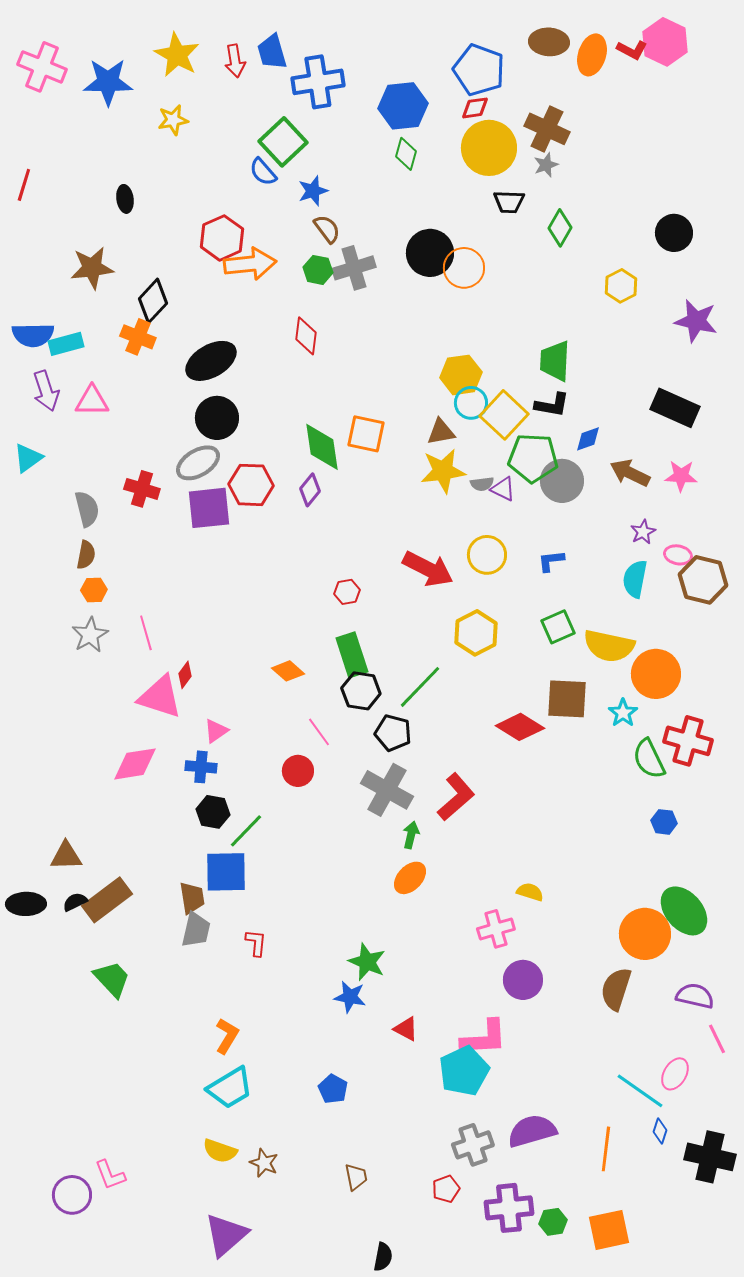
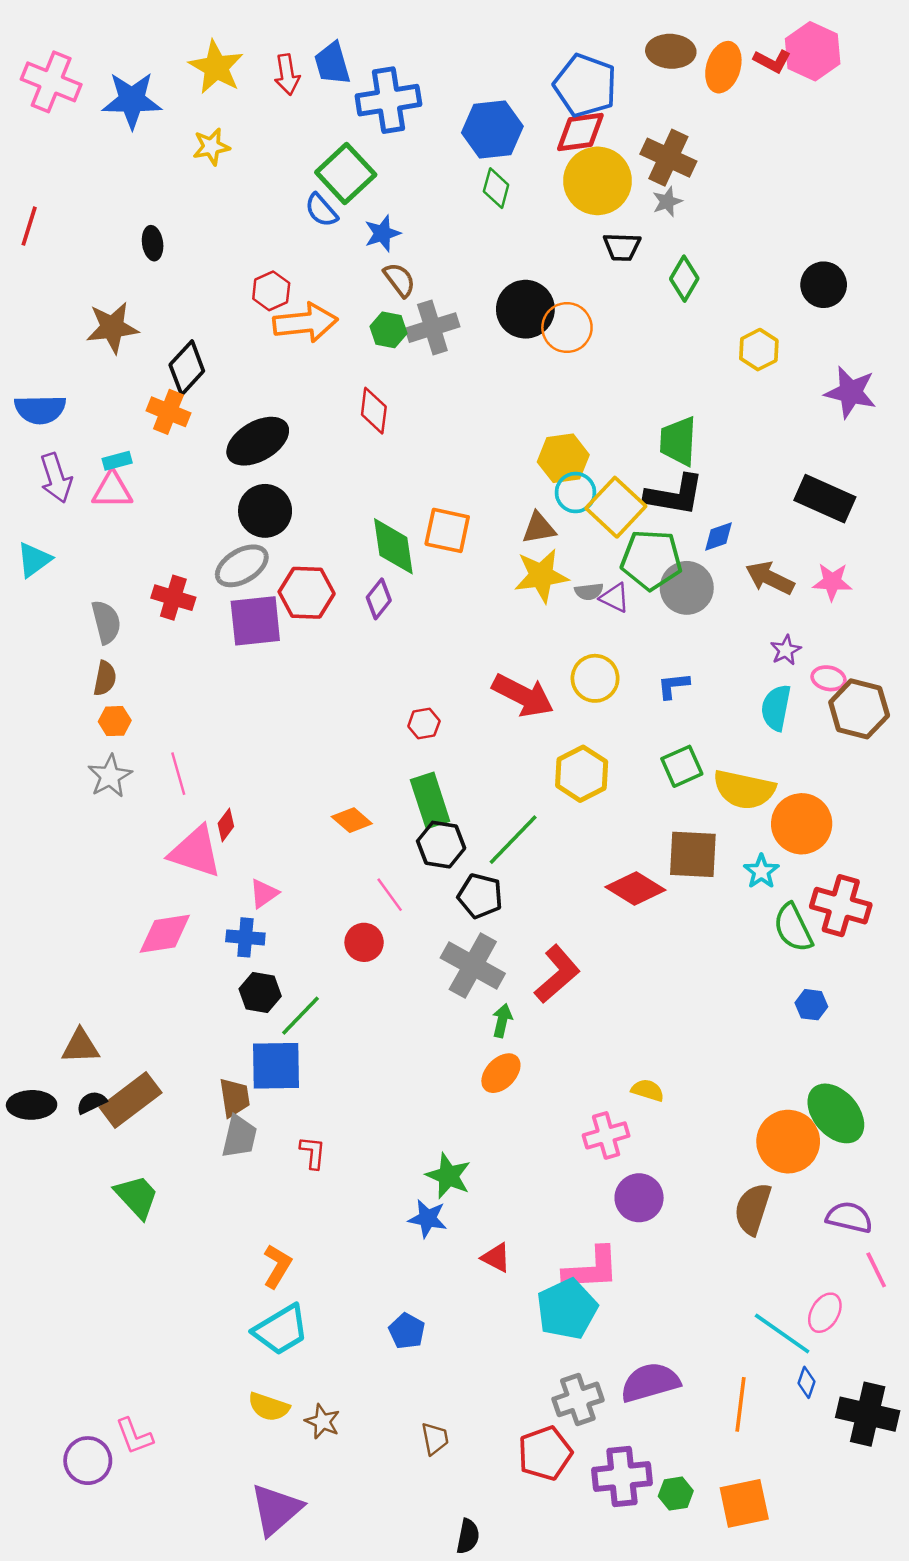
red diamond: (475, 108) -> (580, 132), size x1.5
red hexagon: (222, 238) -> (271, 291), size x0.7
cyan rectangle: (66, 344) -> (117, 461), moved, size x0.7
black L-shape: (552, 405) -> (675, 495), size x1.4
red pentagon: (446, 1189) -> (545, 1453), size x1.6

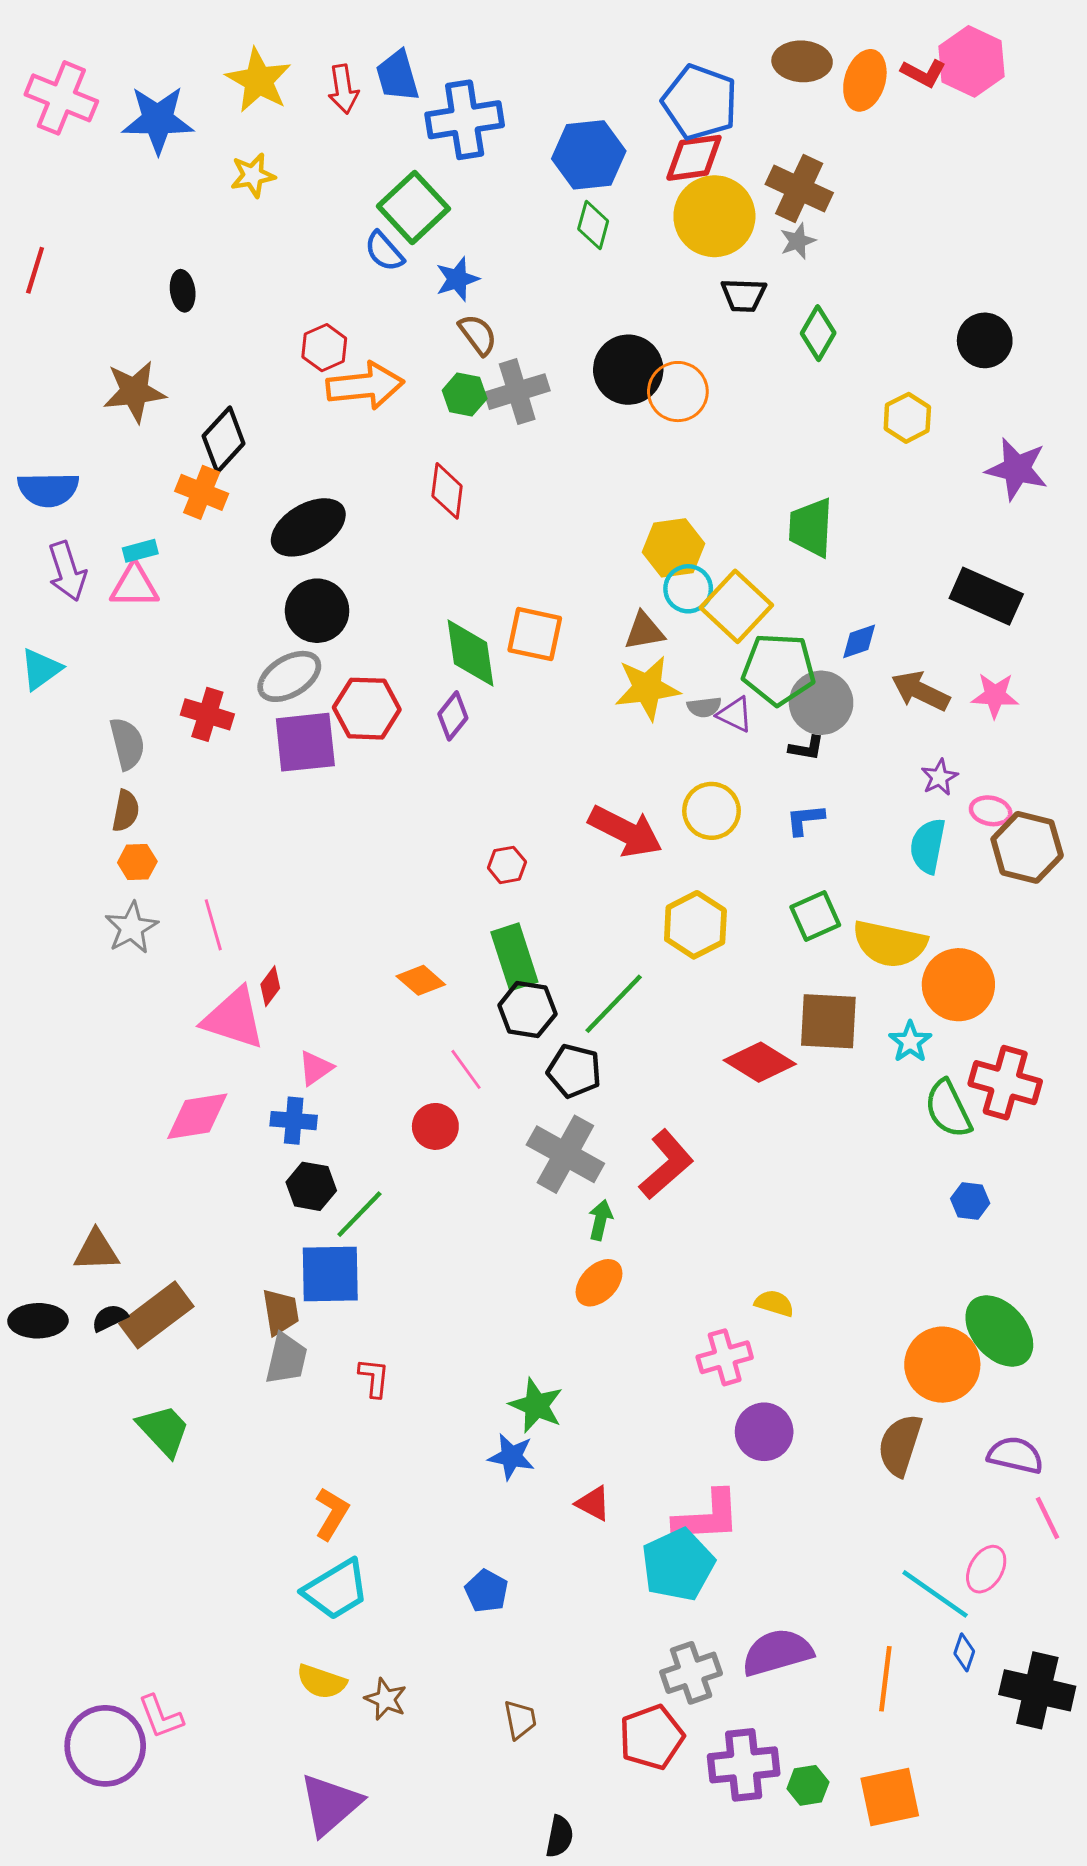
black L-shape: (675, 495) -> (806, 748), moved, size x0.5
purple circle: (88, 1461) -> (105, 1746), size x1.4

